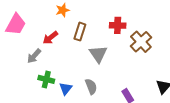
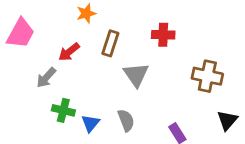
brown cross: (141, 42) -> (207, 76), moved, turned -35

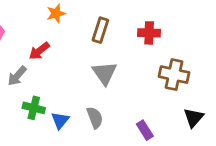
red cross: (163, 35) -> (149, 33), moved
brown rectangle: (110, 43) -> (100, 30), moved

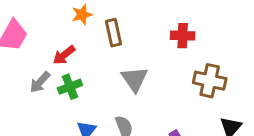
brown rectangle: (100, 30) -> (114, 33), moved, turned -30
green cross: (34, 108) -> (70, 87), moved, turned -35

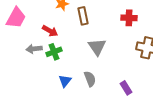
red arrow: (64, 55) -> (50, 31), turned -112
gray arrow: (40, 82) -> (34, 49), turned 42

